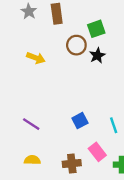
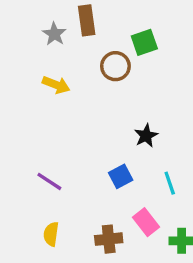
gray star: (29, 11) -> (54, 34), moved
black star: (97, 56) -> (146, 136), moved
yellow semicircle: (32, 160) -> (51, 234), turned -84

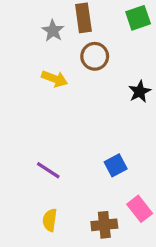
green square: (144, 42) -> (138, 18), moved
brown circle: (115, 66) -> (95, 56), moved
black star: (146, 136) -> (140, 92), moved

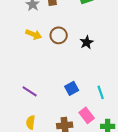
brown circle: (95, 56) -> (59, 35), moved

